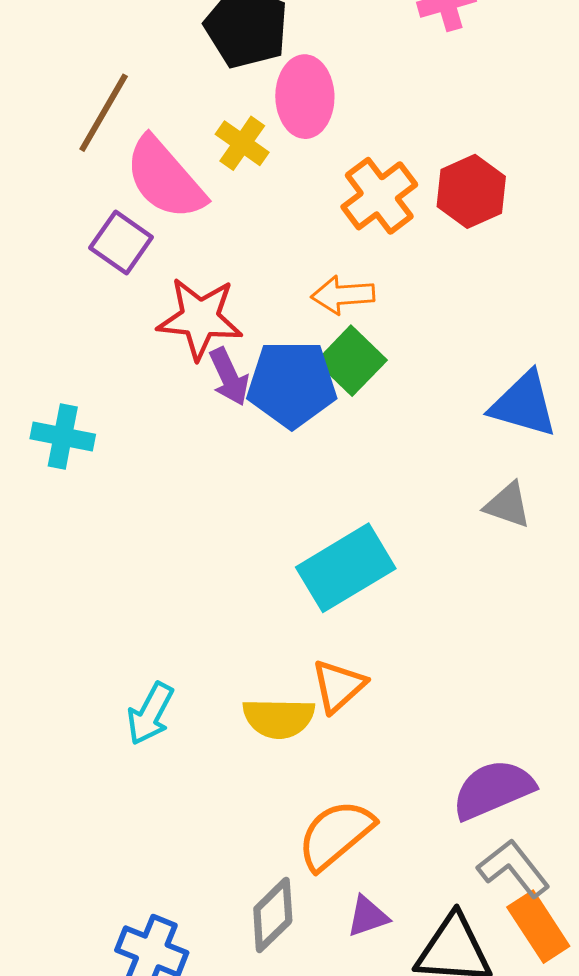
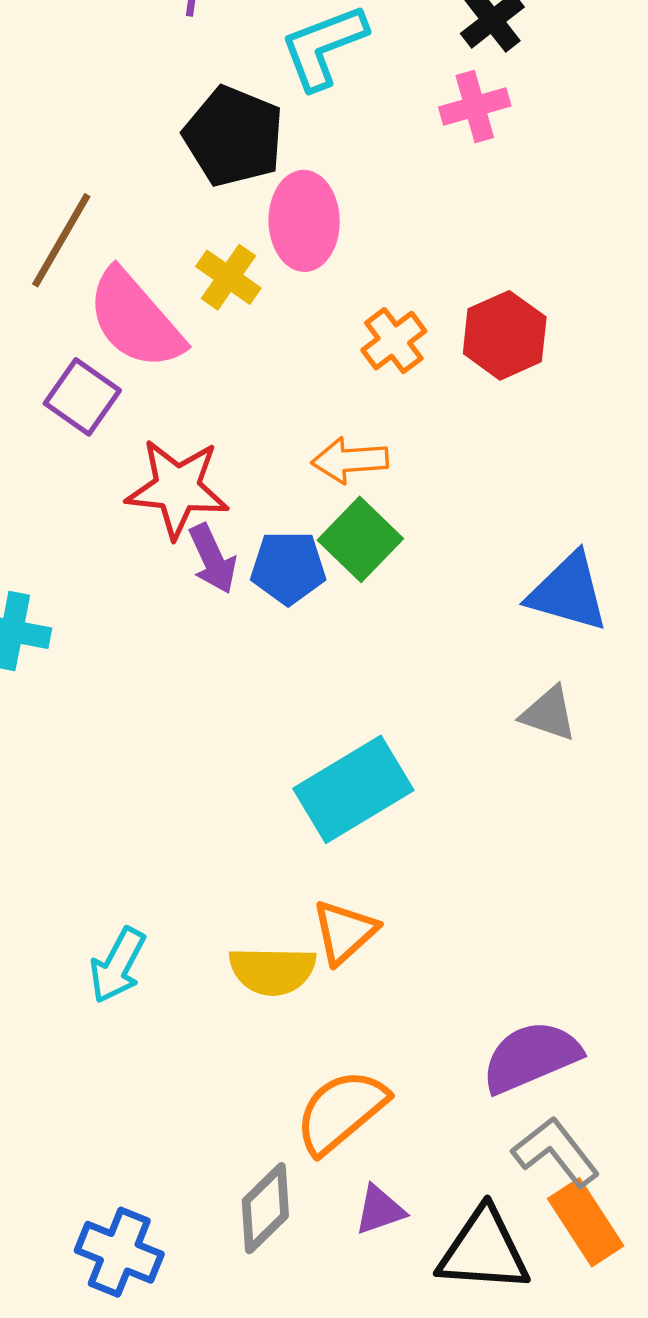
orange cross: (379, 196) -> (394, 341), size x0.7
blue pentagon: (292, 384) -> (288, 568), size x0.7

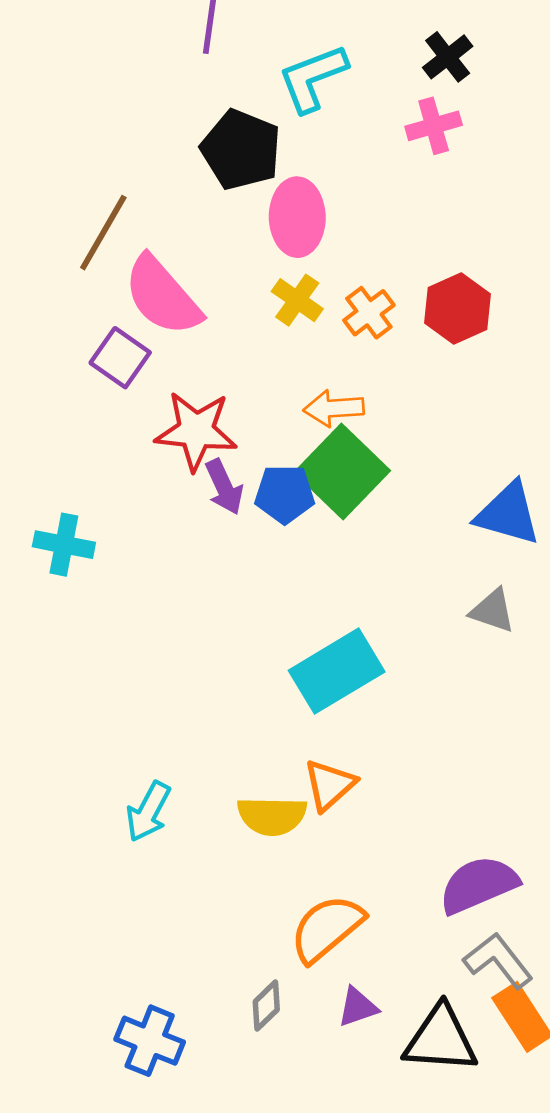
yellow cross: (228, 277) -> (297, 300), moved
green square: (360, 539) -> (342, 472), size x1.4
gray diamond: (265, 1208) -> (266, 1006), size x0.7

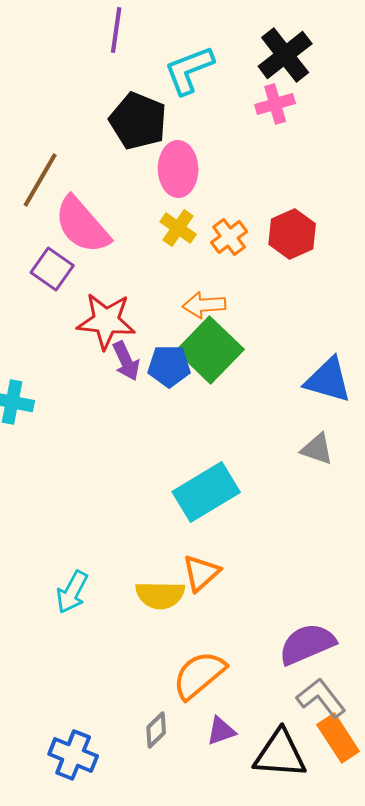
black cross: (448, 57) -> (285, 55), size x1.5

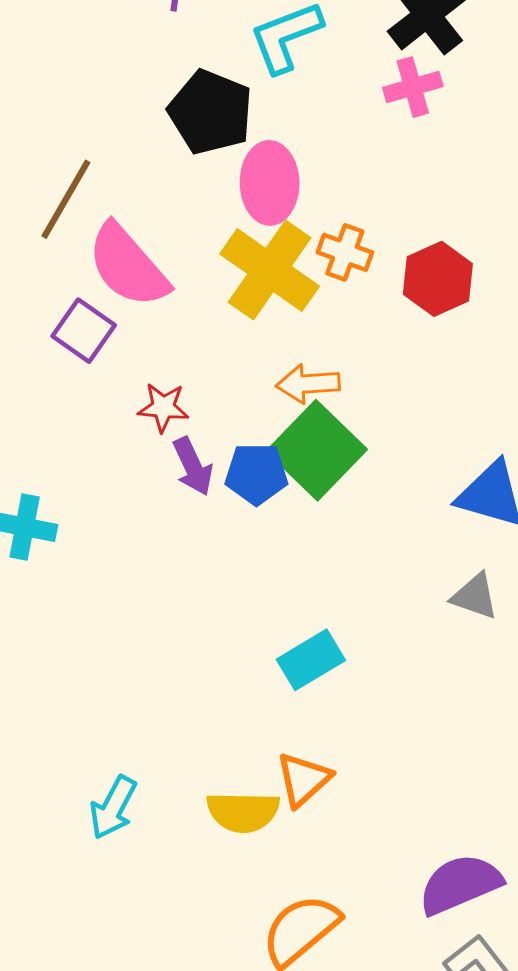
yellow cross: (178, 228) -> (270, 270), size x1.8
orange cross: (229, 237) -> (345, 252), moved, turned -33
red star: (106, 321) -> (163, 407), size x0.6
cyan rectangle: (206, 492) -> (311, 660), size x0.7

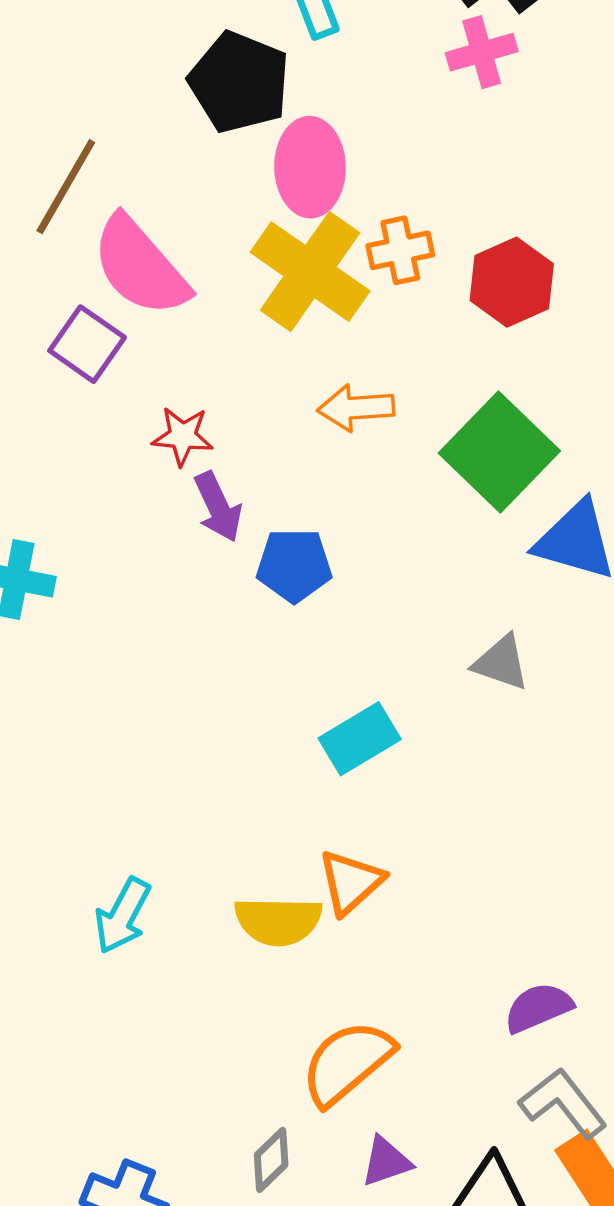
orange cross: (345, 252) -> (400, 250), turned -32
green square: (317, 450) -> (499, 452), moved
blue pentagon: (256, 474) -> (294, 565), moved
gray triangle: (475, 596) -> (501, 663), moved
purple semicircle: (460, 884) -> (538, 1008), size x0.7

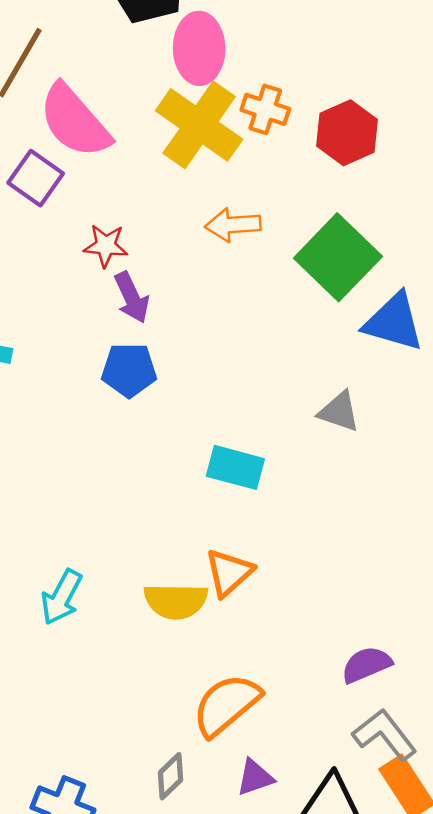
orange cross: (400, 250) -> (265, 109), turned 30
blue pentagon: (294, 565) -> (129, 370), moved
cyan rectangle: (360, 739) -> (235, 467), turned 46

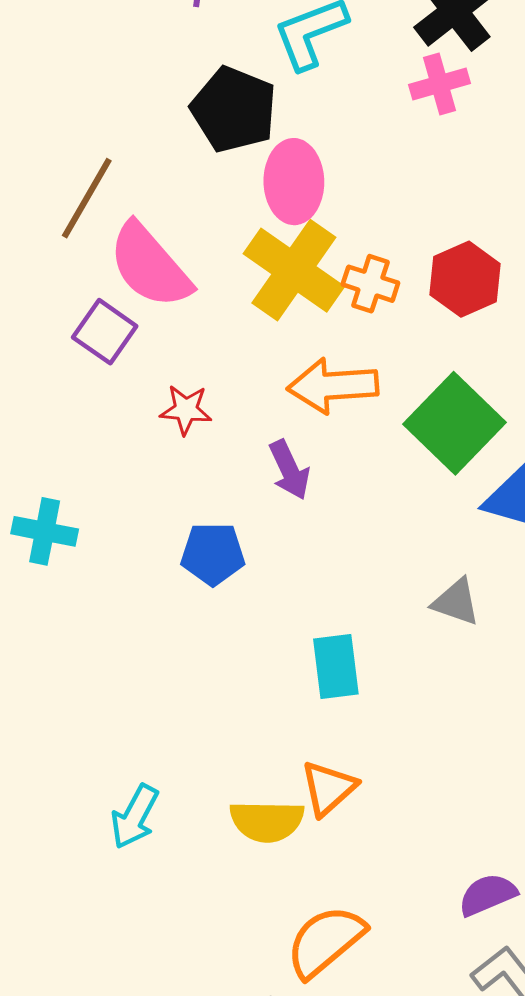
orange cross: (265, 109) -> (370, 284), moved
orange arrow: (233, 225) -> (333, 386), size x1.4
purple arrow: (132, 297) -> (289, 470), moved
cyan rectangle: (235, 467) -> (336, 667), turned 68

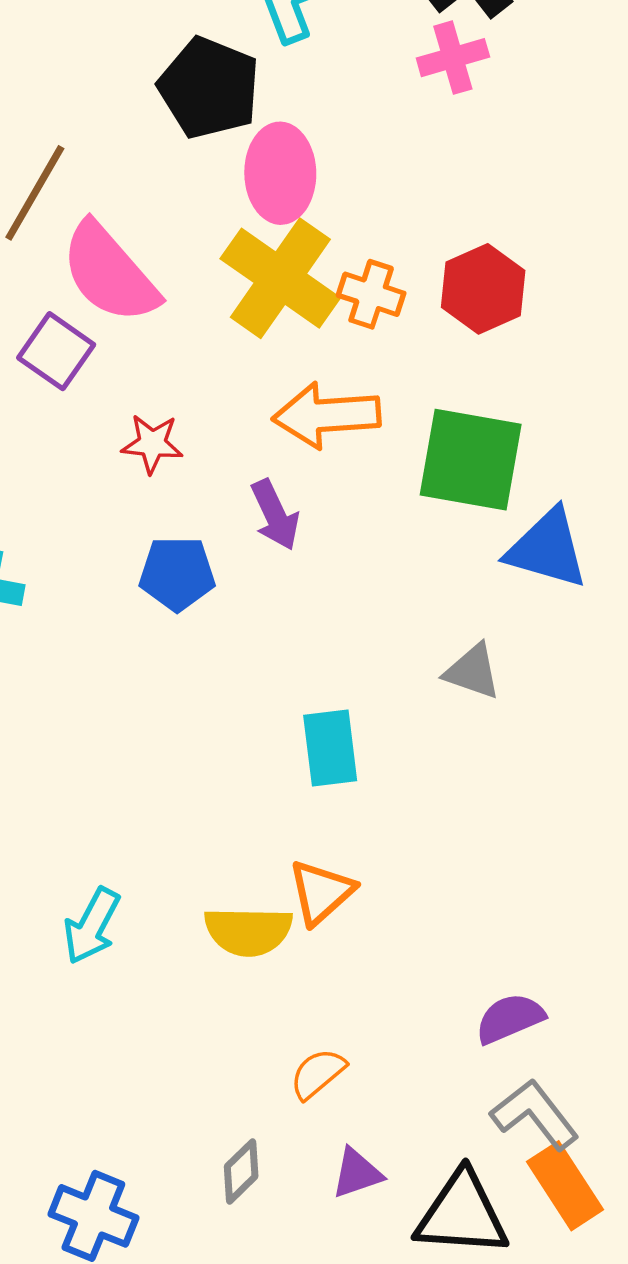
green square: (455, 423) -> (471, 460), turned -34
blue pentagon: (213, 554) -> (177, 574), moved
orange semicircle: (325, 941) -> (318, 1074), size x0.6

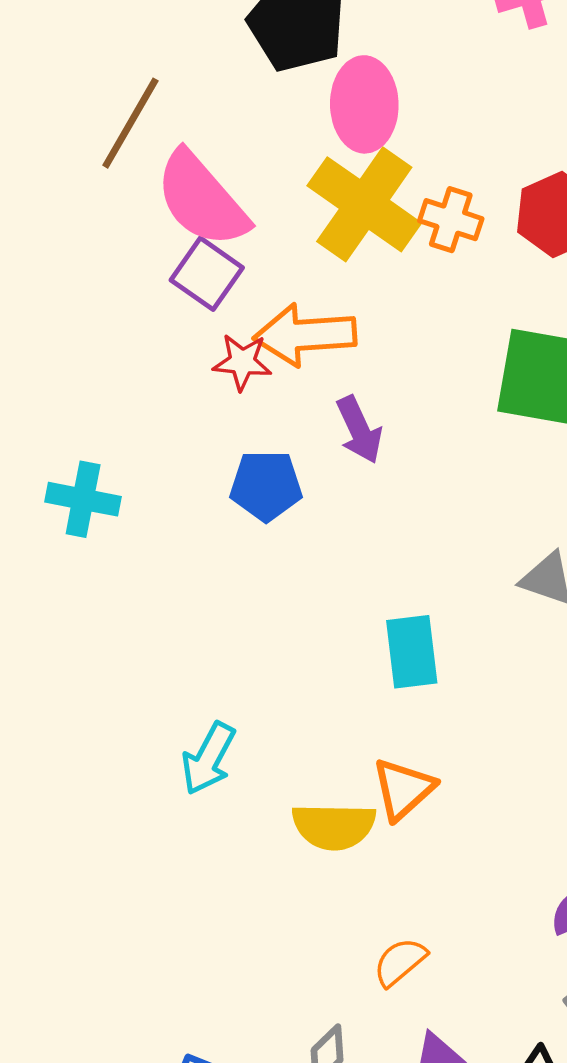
purple square: (56, 351) -> (207, 274), moved
orange arrow: (327, 415) -> (305, 335), moved
cyan arrow: (92, 926) -> (208, 758), moved

